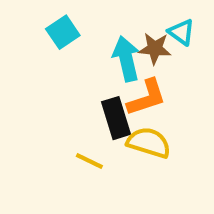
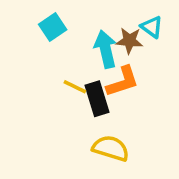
yellow semicircle: (149, 143) -> (111, 148), moved
yellow line: (89, 161) -> (75, 87), moved

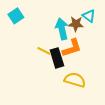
cyan square: (53, 27) -> (16, 16), moved
yellow semicircle: (111, 148) -> (75, 80), moved

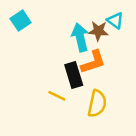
yellow line: (44, 51) -> (57, 96), moved
yellow semicircle: (75, 80) -> (97, 104), turned 85

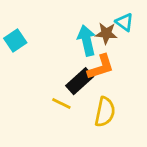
cyan square: (21, 21) -> (15, 40), moved
black rectangle: (74, 75) -> (80, 81), turned 65

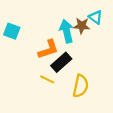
cyan square: (15, 40) -> (12, 31), turned -35
orange L-shape: (101, 67) -> (48, 49), moved

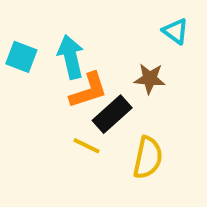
brown star: (82, 26) -> (150, 79), moved
cyan arrow: (67, 31) -> (71, 57), moved

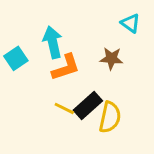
cyan square: (21, 57) -> (16, 58), moved, turned 35
black rectangle: (112, 114) -> (88, 105), moved

